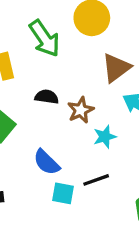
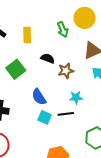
green arrow: (45, 38) -> (63, 29), moved, size x0.7
cyan star: (105, 137) -> (76, 97), moved

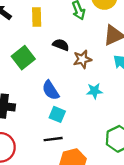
black line: (66, 114) -> (53, 139), moved

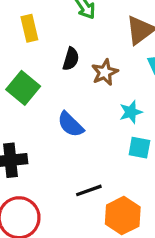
black semicircle: (61, 45) -> (71, 59), turned 98
cyan square: (57, 114) -> (139, 148), moved

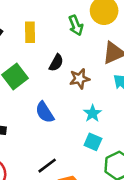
cyan star: (131, 112) -> (92, 113), turned -30
black line: (89, 190) -> (47, 166), turned -30

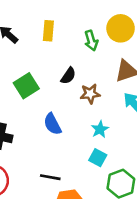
yellow rectangle: (30, 32) -> (48, 31), moved
black line: (47, 166) -> (50, 177), turned 42

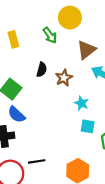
blue semicircle: (53, 124) -> (16, 114), moved
black line: (50, 177) -> (37, 161), moved

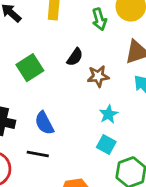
blue semicircle: (16, 114) -> (44, 123), moved
black line: (37, 161) -> (38, 154), moved

